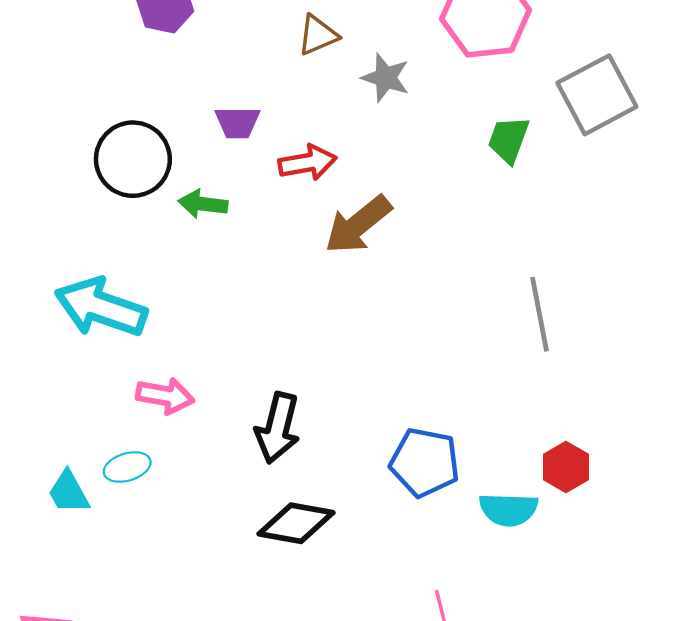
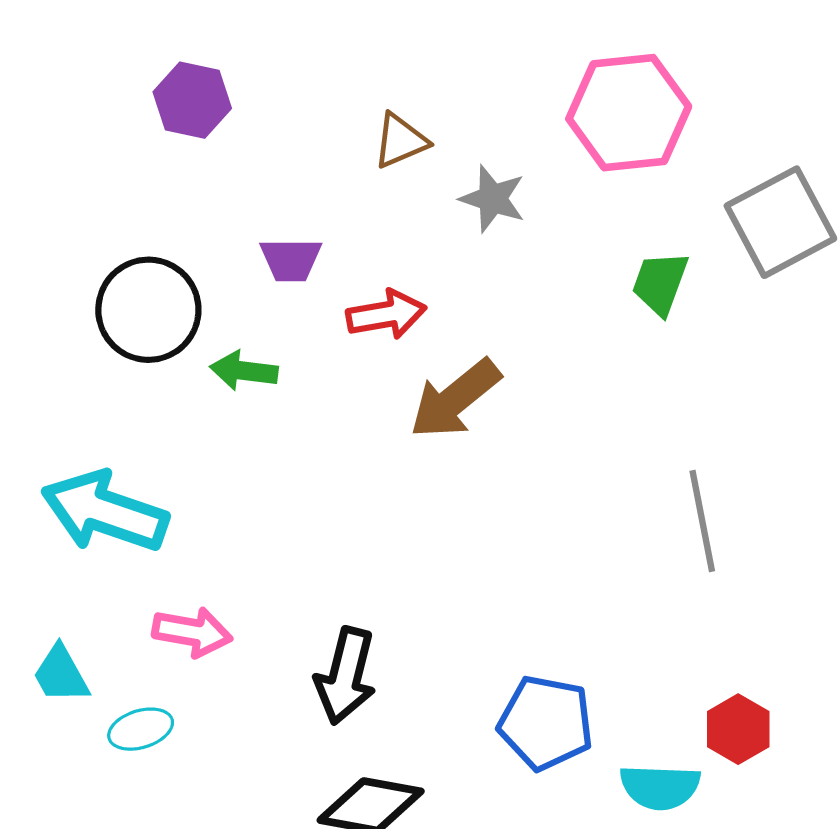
cyan trapezoid: (69, 492) -> (61, 674), moved

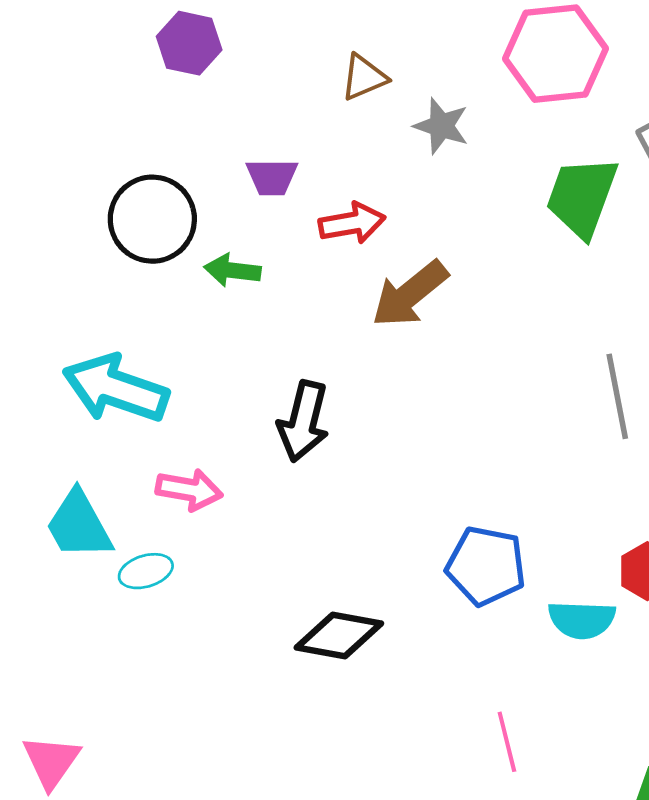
green trapezoid: (660, 283) -> (582, 197), size x1.5
cyan trapezoid: (61, 674) -> (79, 525), size x1.4
black arrow: (346, 676) -> (303, 421), moved

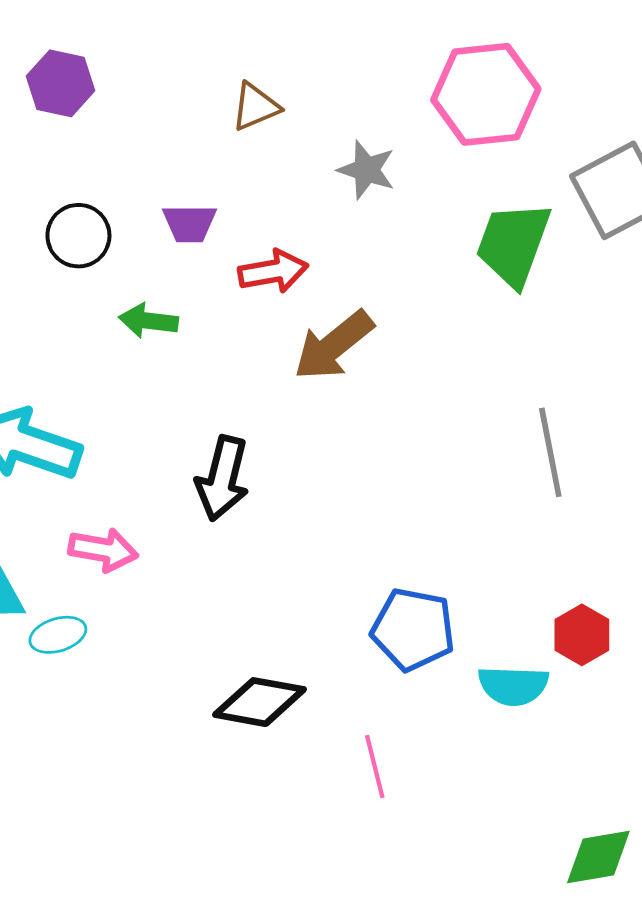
purple hexagon: (189, 43) -> (61, 83), moved
brown triangle: (364, 77) -> (255, 107), moved
black circle: (152, 219) -> (78, 236), moved, size x0.7
pink line: (507, 742) -> (375, 766), moved

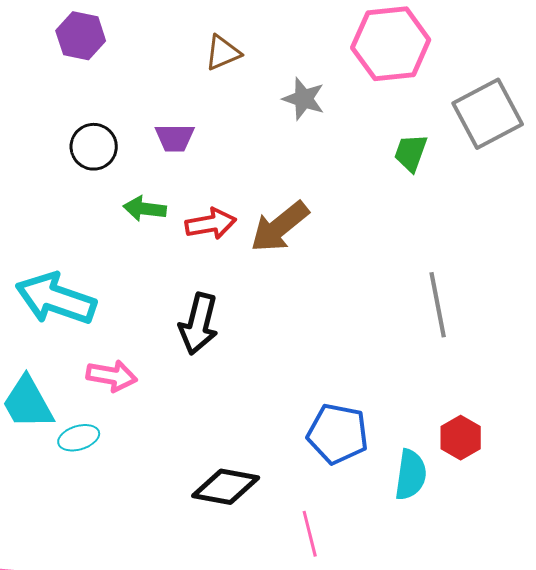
green trapezoid: (513, 244) -> (411, 153), size x0.6
red arrow: (273, 271) -> (211, 224), moved
cyan semicircle: (513, 686) -> (411, 475), turned -84

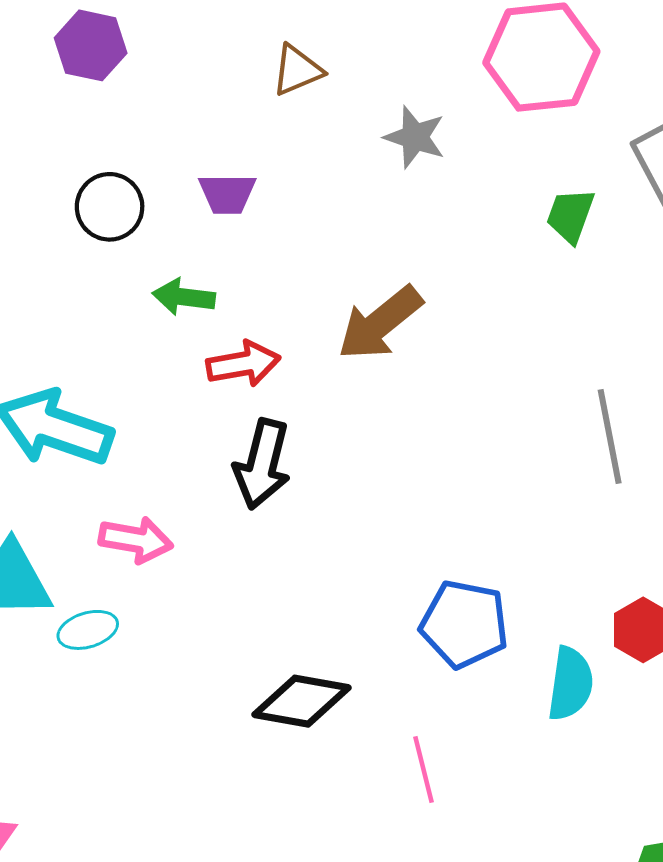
red arrow: (211, 224) -> (243, 364), moved

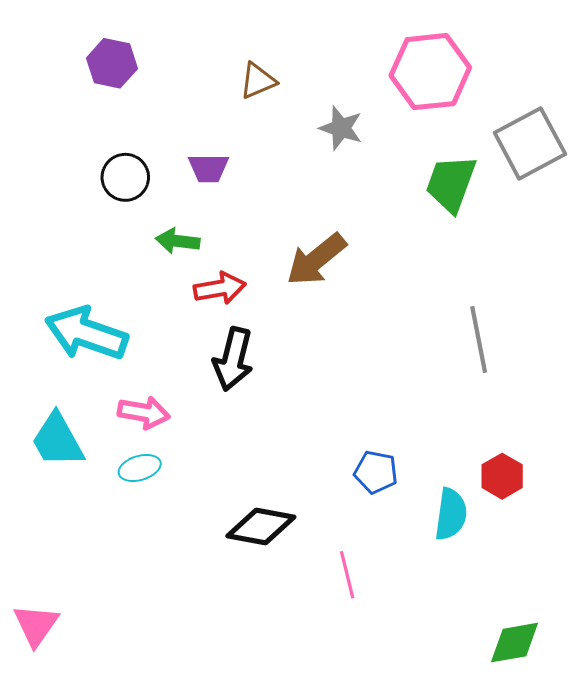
green trapezoid: (570, 216) -> (451, 183), size x1.5
blue pentagon: (464, 624) -> (376, 472), size x0.7
cyan ellipse: (88, 630) -> (140, 468), moved

